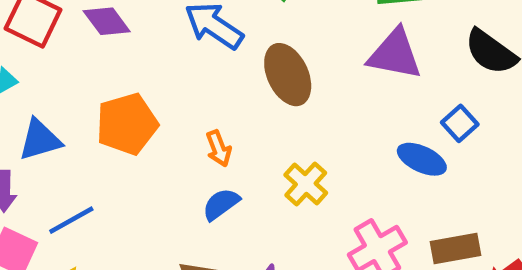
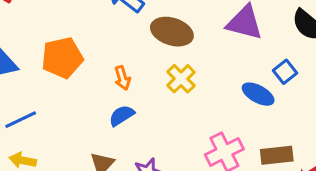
brown ellipse: (288, 75) -> (172, 32), turned -51
yellow cross: (306, 184) -> (181, 79), moved

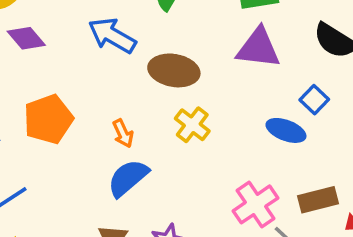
blue semicircle: (122, 115) -> (128, 178), size x1.4

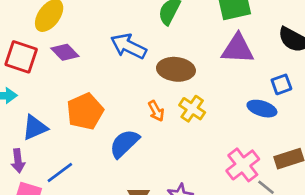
blue square: (314, 100) -> (281, 84), turned 30
orange arrow: (123, 133) -> (156, 111), moved
blue semicircle: (128, 178) -> (124, 144), moved

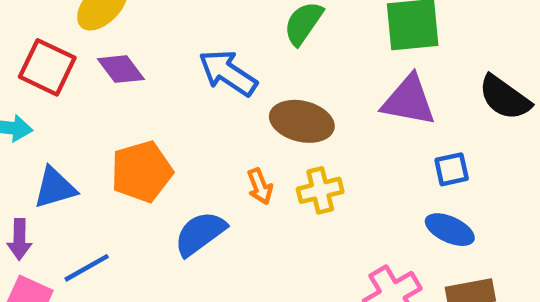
blue square: (281, 84) -> (452, 169), moved
yellow cross: (192, 109) -> (320, 190), turned 35
blue ellipse: (262, 109) -> (450, 230), moved

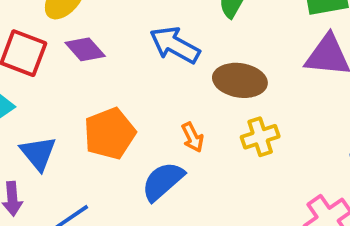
orange arrow: (260, 186) -> (193, 137), moved
blue triangle: (55, 188) -> (38, 153), turned -48

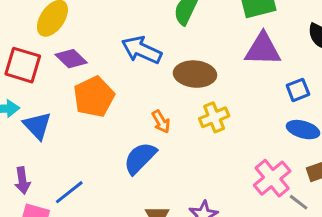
orange pentagon: (110, 134) -> (94, 97), moved
blue triangle: (38, 153) -> (37, 126), moved

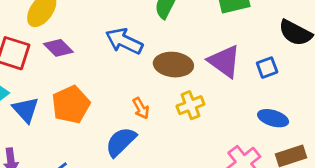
purple triangle: (263, 49) -> (224, 61), moved, turned 33
blue square: (298, 90) -> (267, 68), moved
orange pentagon: (94, 97) -> (71, 105), moved

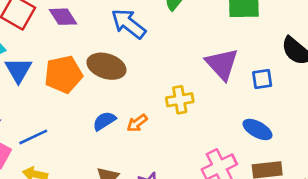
brown ellipse: (173, 65) -> (106, 66), moved
orange arrow: (141, 108) -> (137, 123), moved, turned 70
blue semicircle: (121, 142) -> (104, 121), size x0.7

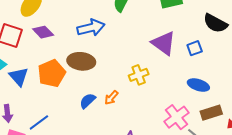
blue arrow: (128, 24) -> (91, 28), turned 140

